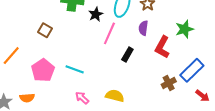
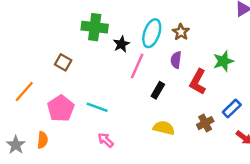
blue rectangle: (192, 70) -> (232, 108), size x0.7
yellow semicircle: (115, 96) -> (164, 128), moved
orange semicircle: (27, 98) -> (42, 140), turned -80

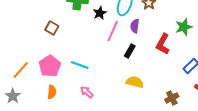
purple semicircle: (176, 60) -> (135, 26), moved
orange line: (24, 91) -> (21, 70), moved
brown cross: (205, 123) -> (172, 98), moved
orange semicircle: (42, 140) -> (52, 92), moved

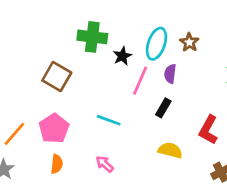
brown square: (52, 28) -> (57, 77), size x1.5
red L-shape: (163, 44) -> (208, 130), moved
cyan line: (80, 65) -> (109, 120), moved

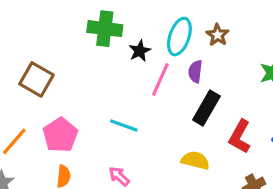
brown square: (57, 77) -> (36, 79), moved
black rectangle: (163, 108) -> (206, 108), moved, size x1.5

